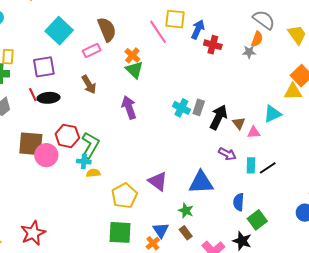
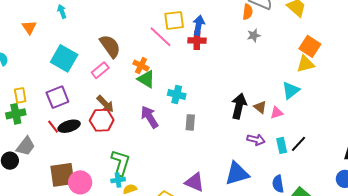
orange semicircle: (257, 39) -> (248, 12), moved
red cross: (213, 45) -> (197, 40), moved
gray rectangle: (199, 107) -> (190, 122), moved
cyan cross: (181, 108) -> (177, 95), moved
red hexagon: (67, 136) -> (102, 120), moved

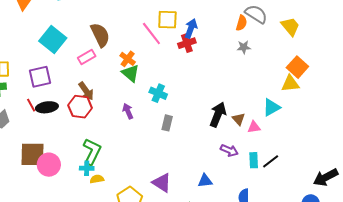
red cross: (197, 40) -> (187, 43), turned -30
purple arrow: (150, 117) -> (128, 111), size x0.7
blue triangle: (237, 173) -> (205, 181), size x0.6

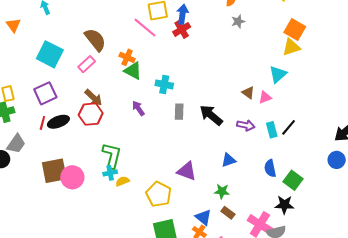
red line: (31, 105) -> (42, 123), turned 56
black arrow: (218, 115) -> (211, 115), moved, turned -60

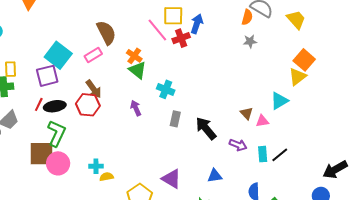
red cross: (182, 29) -> (181, 38), moved
yellow triangle: (291, 47) -> (297, 77), turned -30
cyan square: (50, 54) -> (58, 55), moved
green L-shape: (112, 156) -> (56, 133), moved

